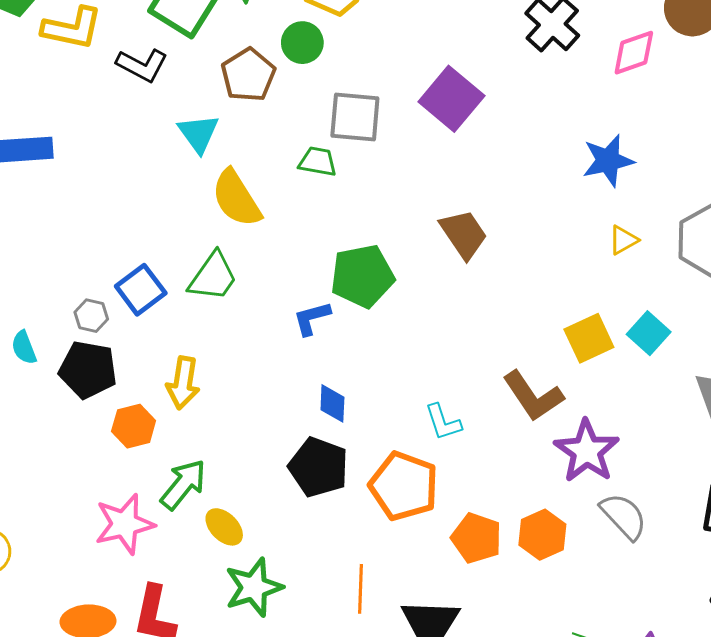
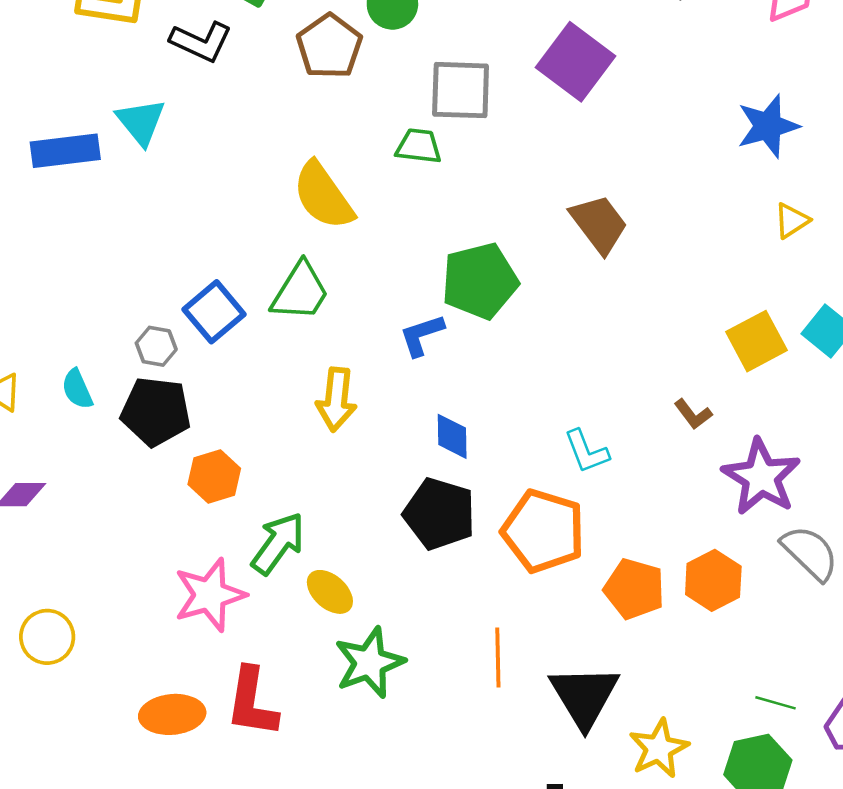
cyan triangle: (198, 133) -> (141, 122), moved
yellow arrow: (183, 383) -> (336, 400), moved
brown L-shape: (533, 396) -> (693, 414), size x0.5

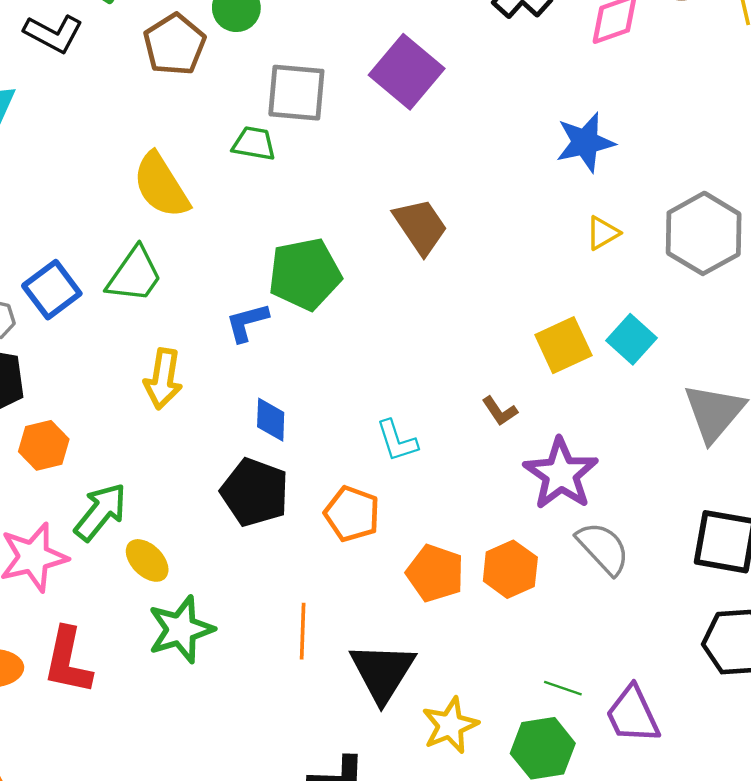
orange pentagon: (543, 531) -> (352, 514), size x0.7

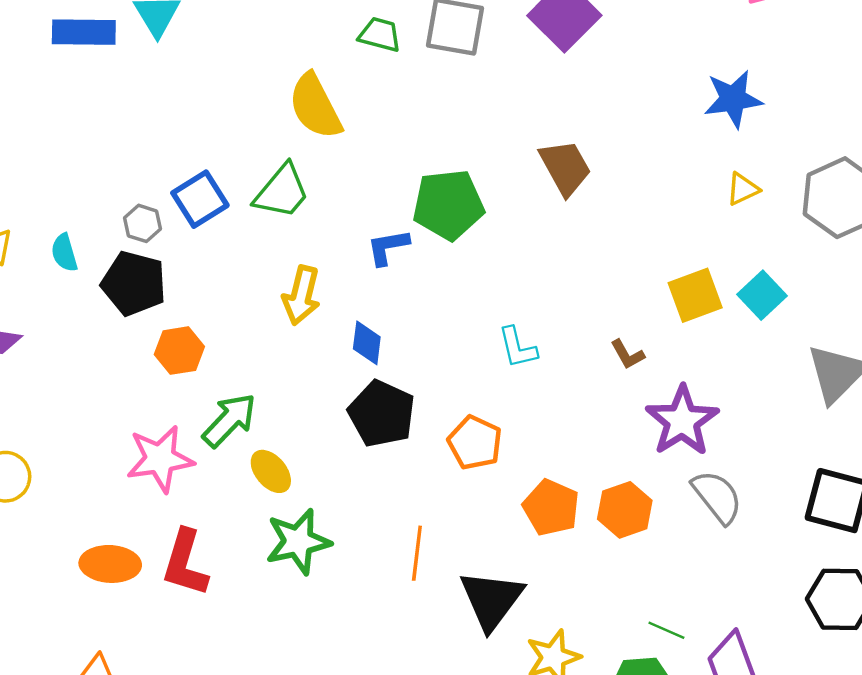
green trapezoid: (254, 143) -> (380, 35), moved
blue diamond: (271, 420) -> (367, 343), moved
cyan L-shape: (397, 441) -> (518, 348), moved

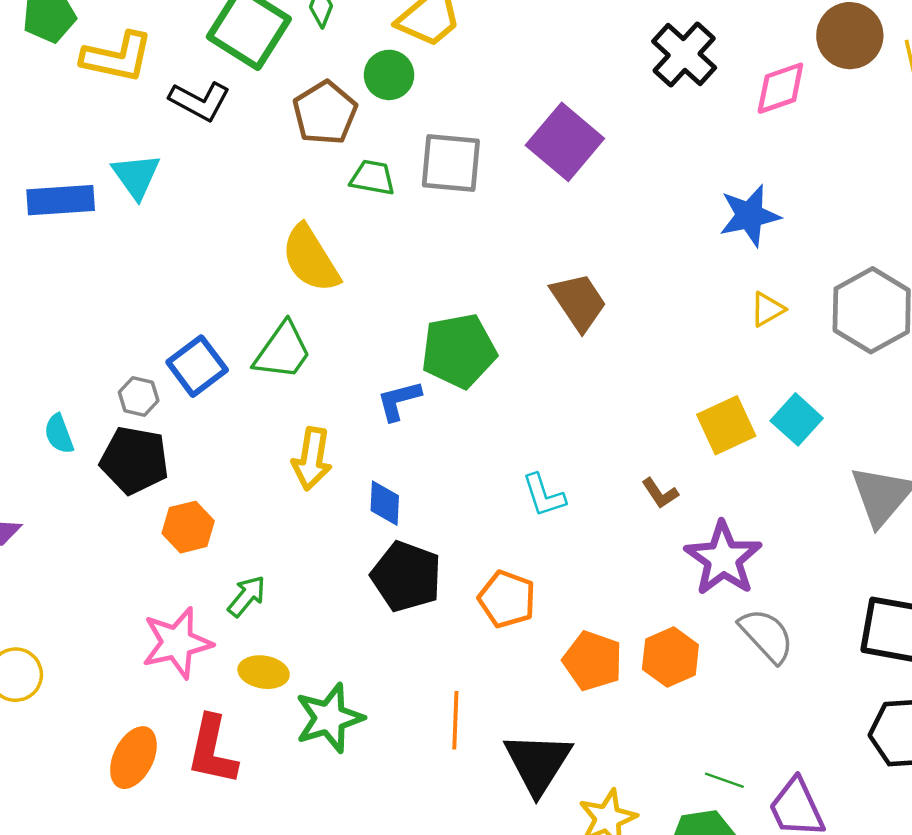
green arrow: (229, 420) -> (247, 596), size x0.7
yellow ellipse: (271, 471) -> (264, 672), moved, turned -36
orange ellipse: (110, 564) -> (133, 758), turned -62

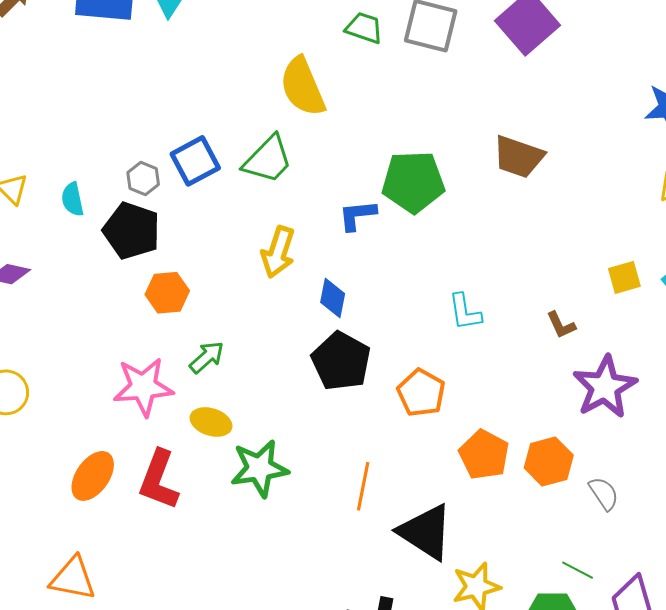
brown trapezoid: (579, 302) -> (518, 157), turned 134
yellow square: (726, 425) -> (624, 277), size x0.7
gray semicircle: (766, 635) -> (604, 493), moved, size x0.7
black triangle: (538, 763) -> (426, 532), turned -38

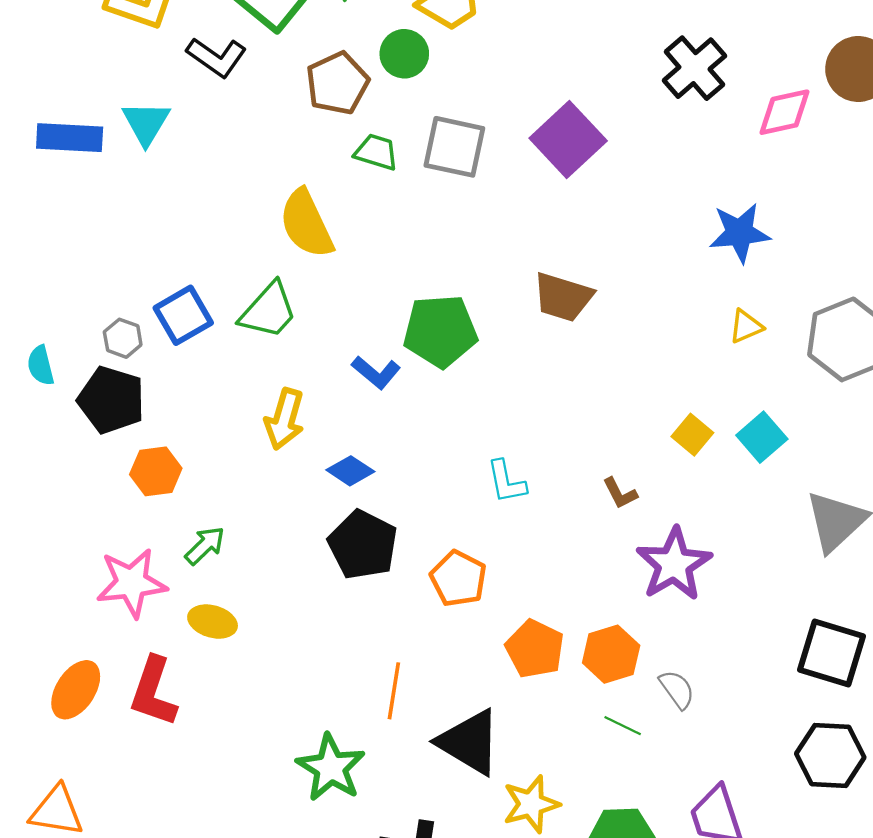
blue L-shape: (357, 215) -> (376, 372), turned -132
yellow square: (624, 277) -> (692, 435), turned -32
blue diamond: (333, 298) -> (350, 471), turned -66
green star: (259, 468) -> (331, 768), moved, turned -30
green line: (578, 570) -> (623, 726), moved

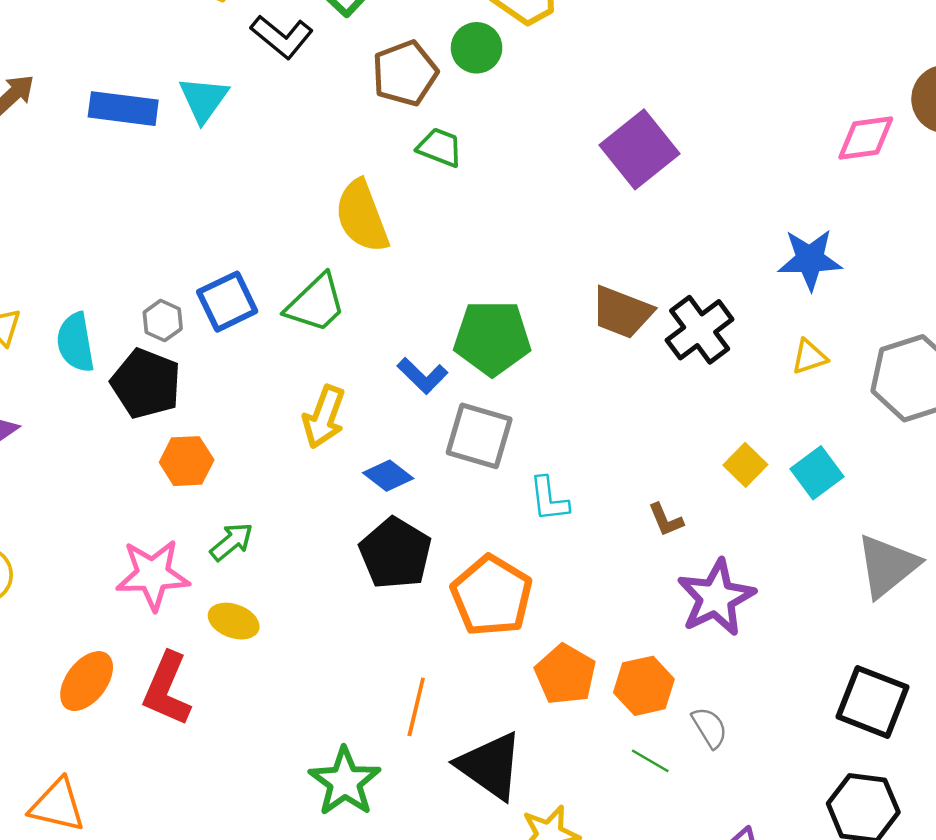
black cross: (694, 68) -> (700, 330), moved
gray square: (454, 147) -> (479, 436), moved
cyan semicircle: (41, 365) -> (75, 342), size x1.4
orange pentagon: (458, 579) -> (492, 596), size x1.4

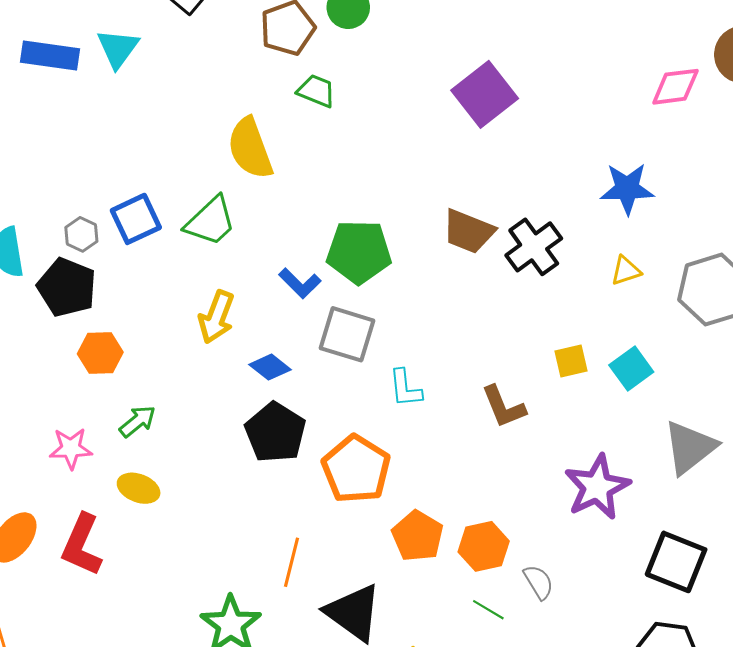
yellow square: (745, 465) -> (571, 361), turned 32
brown L-shape: (666, 520) -> (503, 407), size x1.5
pink star: (153, 575) -> (71, 448), size x0.7
purple star: (716, 598) -> (597, 487), moved

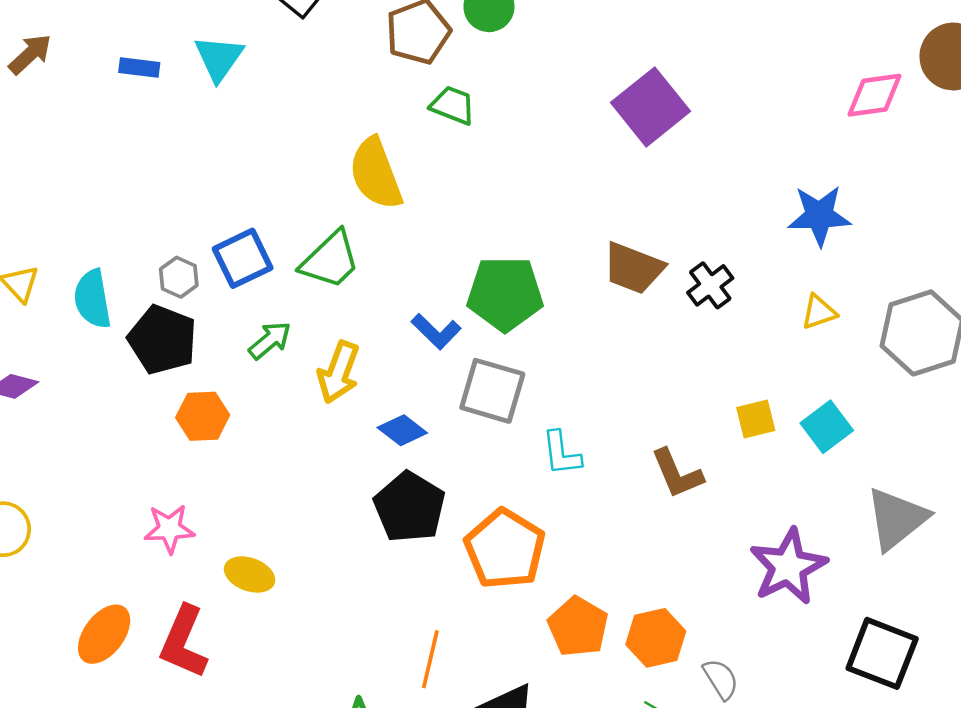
blue rectangle: (50, 55) -> (139, 67), size x0.6
black cross: (534, 247) -> (710, 285), size x0.7
green arrow: (138, 421) -> (270, 340), moved

